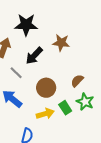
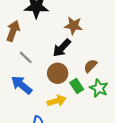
black arrow: (34, 56) -> (62, 48), moved
green rectangle: (65, 108) -> (77, 86), moved

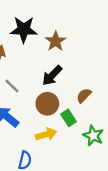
brown star: (73, 26) -> (56, 41), moved, turned 30
green star: (99, 88) -> (93, 136), moved

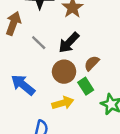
gray line: (12, 86) -> (39, 43), moved
brown semicircle: (84, 95) -> (92, 63), moved

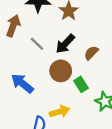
brown semicircle: (92, 63) -> (91, 53), moved
yellow arrow: (63, 103) -> (60, 112), moved

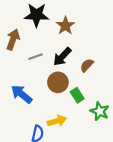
gray line: (37, 44) -> (35, 57), turned -64

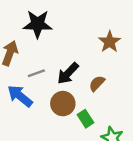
brown star: (65, 26) -> (110, 42), moved
blue arrow: (22, 94) -> (20, 96), moved

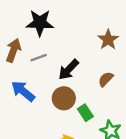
gray line: (36, 73) -> (39, 58), moved
brown semicircle: (97, 83) -> (106, 79), moved

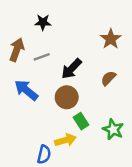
black star: (40, 23) -> (43, 22), size x0.6
green rectangle: (85, 113) -> (81, 121), moved

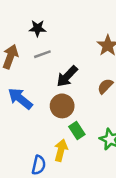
gray line: (42, 57) -> (42, 54), moved
yellow arrow: (65, 140) -> (61, 150), turned -60

